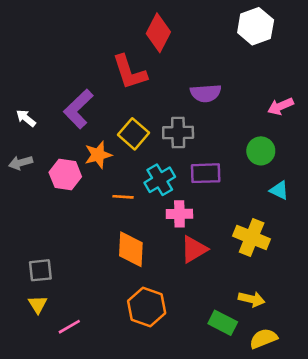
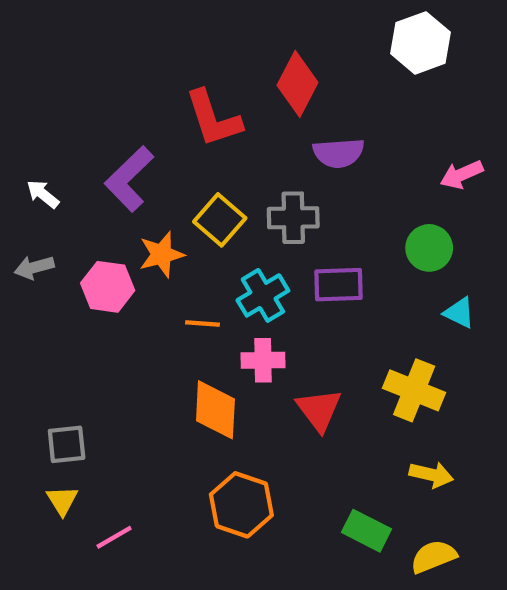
red diamond: (158, 33) -> (297, 84), moved
pink cross: (179, 214) -> (263, 360), moved
red triangle: (194, 249) -> (319, 410), turned -36
yellow arrow: (252, 299) -> (431, 475), moved

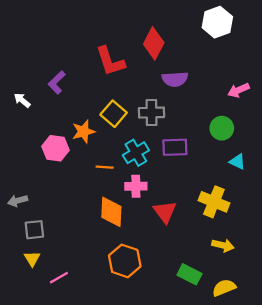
purple L-shape: (129, 179) -> (57, 82), moved, size x0.7
gray arrow: (34, 267) -> (18, 201), moved

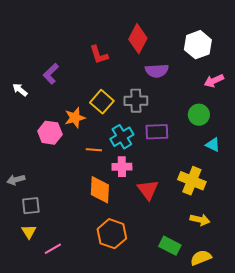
white hexagon: (217, 22) -> (198, 45), moved
red L-shape: (110, 61) -> (99, 55), size x0.7

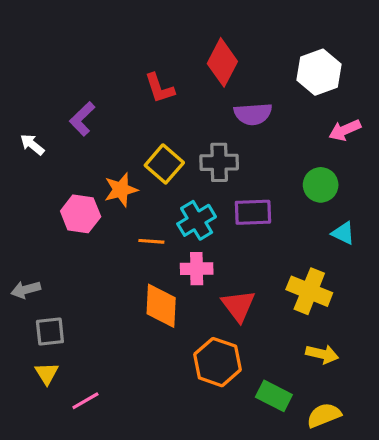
orange hexagon: (112, 234) -> (218, 362), moved

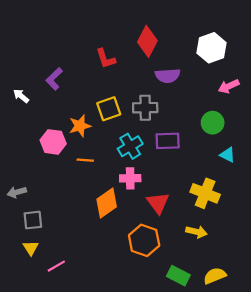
yellow square: (164, 164) -> (109, 109), turned 30
orange line: (151, 241) -> (85, 160), moved
orange diamond: (161, 306) -> (107, 203), turned 52
yellow arrow: (322, 354) -> (197, 232), moved
green rectangle: (274, 396) -> (178, 276), moved

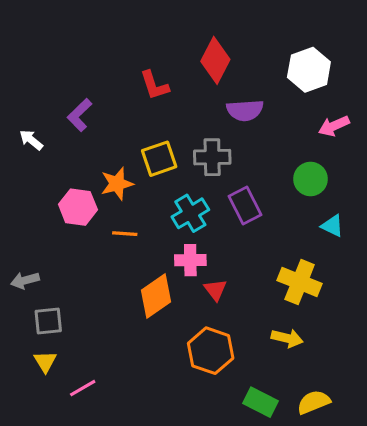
purple rectangle: (168, 141) -> (245, 206), turned 65
red triangle: (158, 203) -> (215, 290), moved, size x0.7

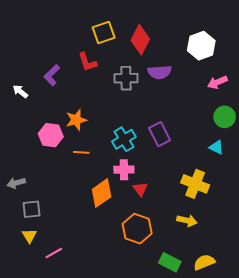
red L-shape: (154, 85) -> (87, 62), moved
gray cross: (212, 157) -> (126, 78), moved
yellow square: (159, 159) -> (104, 32), moved
green circle: (311, 179) -> (225, 117), moved

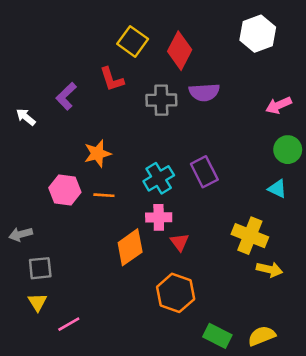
yellow square: (104, 32) -> (133, 41), turned -35
white hexagon: (201, 46) -> (258, 34), moved
pink hexagon: (51, 135) -> (65, 190), moved
yellow arrow: (187, 221) -> (269, 269), moved

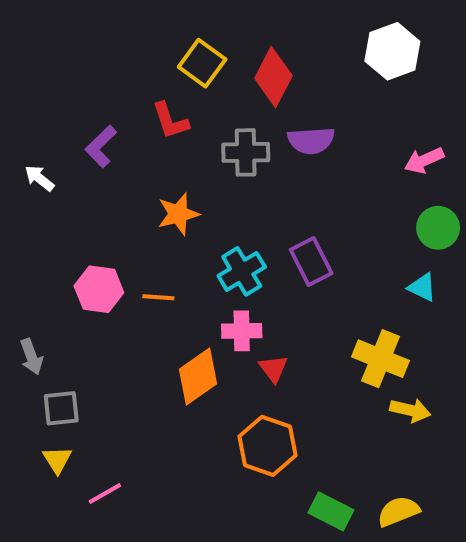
orange star: (97, 154) -> (178, 214), moved
gray arrow: (21, 234) -> (31, 357), turned -95

